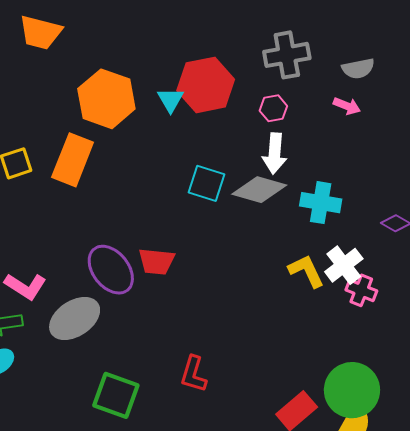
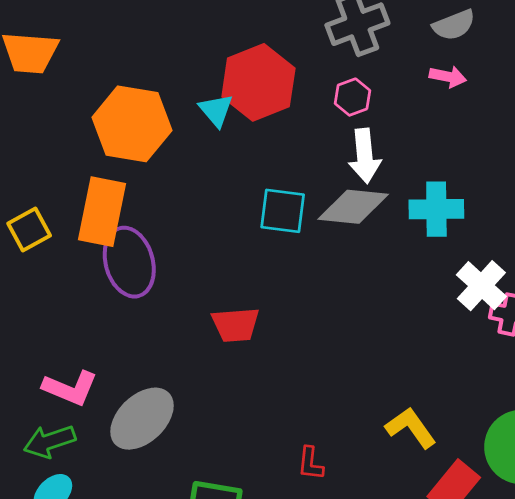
purple ellipse: (111, 270) -> (129, 262), moved, turned 33
yellow L-shape: (306, 271) -> (411, 428), moved
red L-shape: (193, 374) -> (311, 463), size x0.7

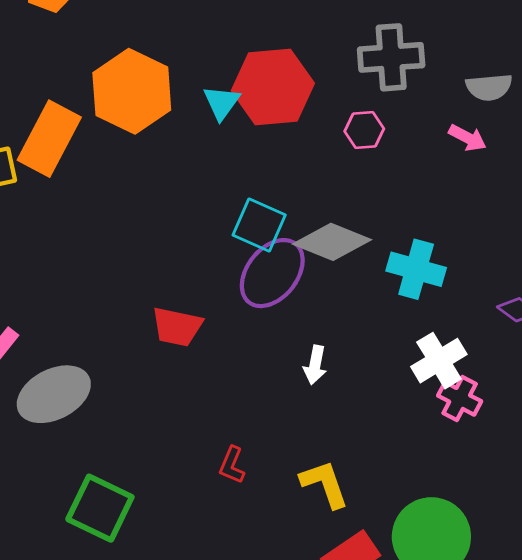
white arrow: (365, 156) -> (315, 365), moved, size x0.7
orange rectangle: (102, 212) -> (49, 139), moved
purple ellipse: (129, 262) -> (272, 273), moved, turned 38
red L-shape: (311, 463) -> (232, 465), moved

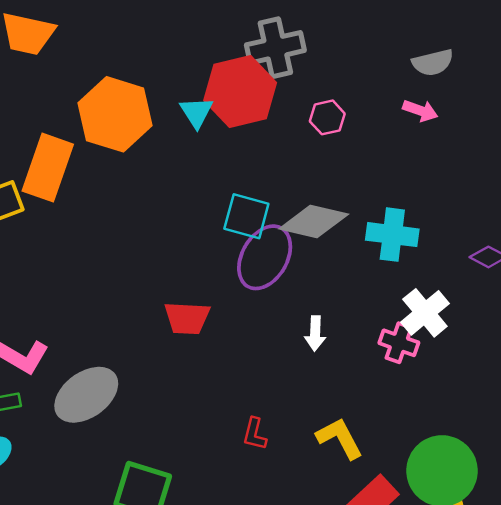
gray cross: (391, 57) -> (275, 48), moved
pink cross: (460, 398) -> (399, 343), moved

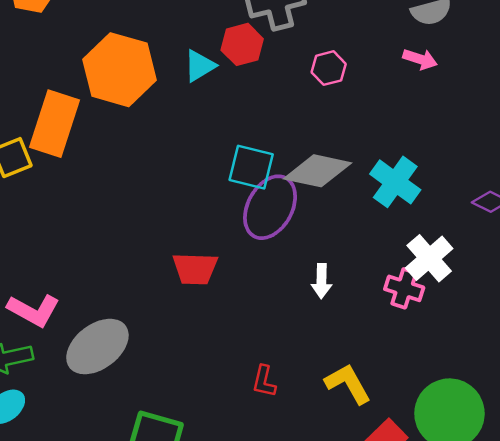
red hexagon: (240, 91) -> (242, 44), size x0.6
cyan triangle: (196, 112) -> (200, 66), turned 33
cyan cross: (392, 235) -> (395, 182), turned 30

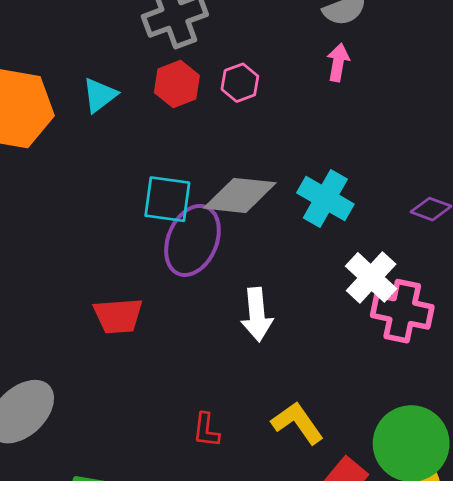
red hexagon: (242, 44) -> (177, 84), moved
pink arrow: (420, 59) -> (338, 62), turned -92
white arrow: (322, 281) -> (257, 315), size x1.4
pink cross: (404, 288) -> (402, 311), moved, size x1.4

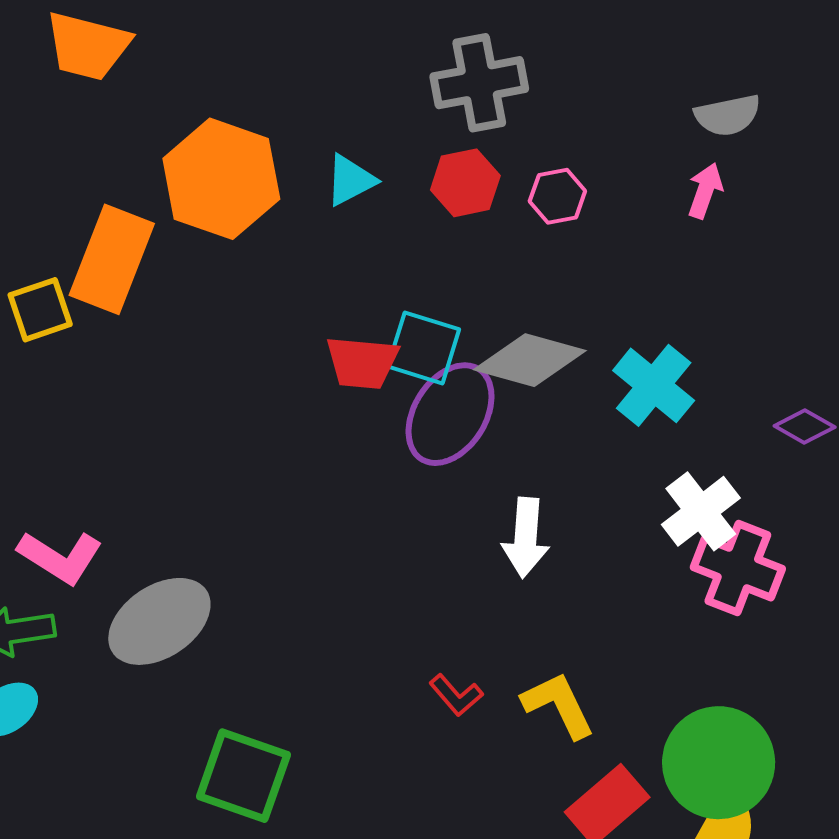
red trapezoid: (118, 316) -> (362, 363), moved
red L-shape: (206, 430) -> (456, 695), moved, turned -57

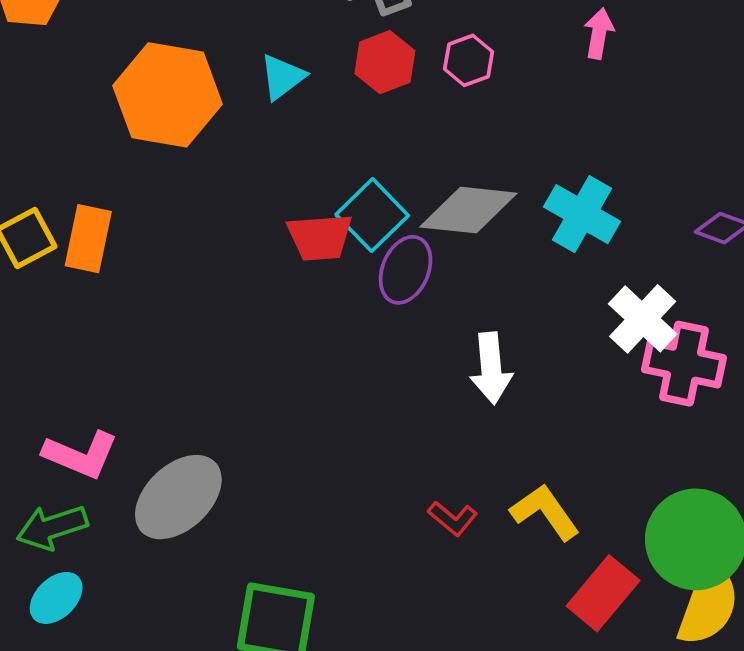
orange rectangle: (112, 259) -> (88, 239), moved, size x0.7
cyan square: (424, 348) -> (372, 215), turned 38
purple ellipse: (450, 414) -> (406, 270), size x0.7

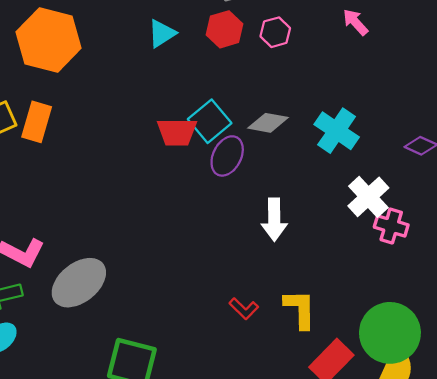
pink arrow: (599, 33) -> (355, 22), turned -56
orange hexagon: (168, 95) -> (49, 40), moved
gray diamond: (468, 210) -> (268, 123), size x0.7
pink cross: (684, 364) -> (391, 226), size x0.7
yellow L-shape: (545, 512) -> (300, 309), turned 30

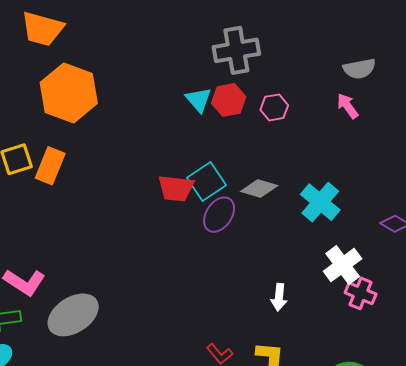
cyan triangle: (162, 33) -> (199, 100), moved, turned -44
white arrow: (274, 220) -> (279, 297), moved, size x0.7

